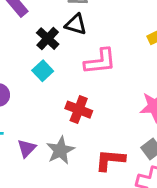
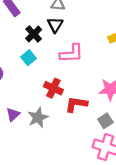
black triangle: (76, 24) -> (55, 25), turned 42
red L-shape: (110, 160) -> (76, 104), moved

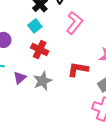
pink L-shape: (71, 53) -> (74, 23), turned -50
red cross: (53, 88) -> (40, 50), moved

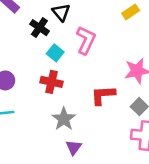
cyan square: (35, 26) -> (55, 53), moved
purple triangle: (20, 78) -> (74, 147), moved

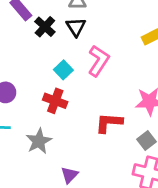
black cross: (39, 28) -> (45, 27), moved
gray star: (64, 119) -> (39, 141), moved

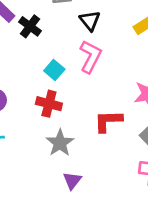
black triangle: (76, 27) -> (90, 21), moved
gray star: (39, 141) -> (60, 143), moved

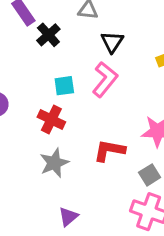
cyan square: (54, 70) -> (64, 86), turned 30
purple triangle: (72, 181) -> (68, 217), moved

